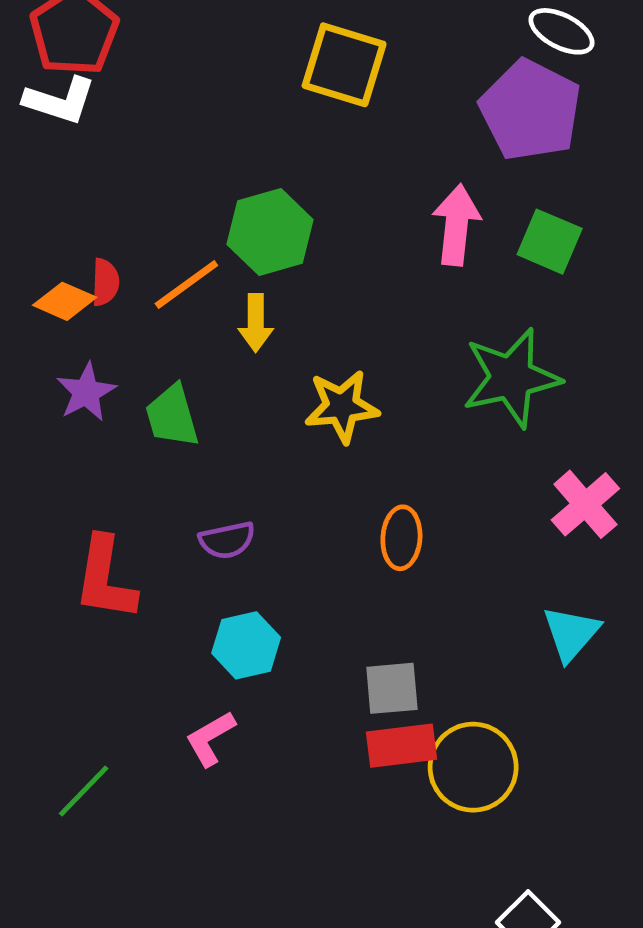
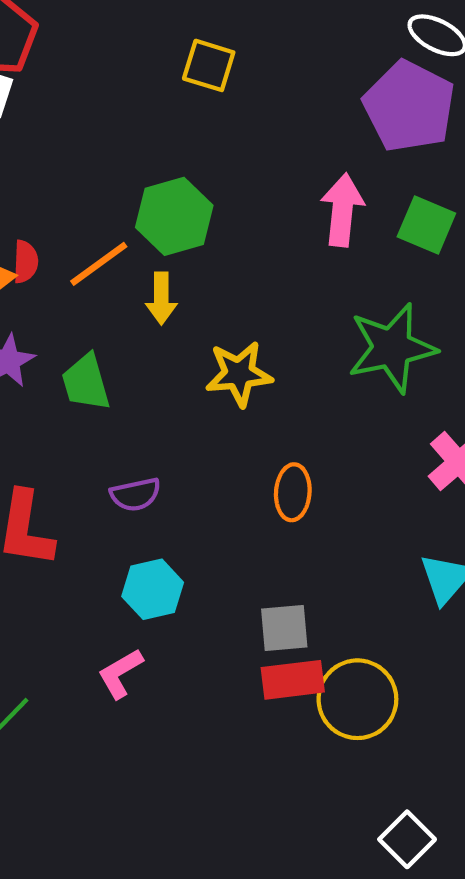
yellow square: (344, 65) -> (209, 65), moved, size x0.7

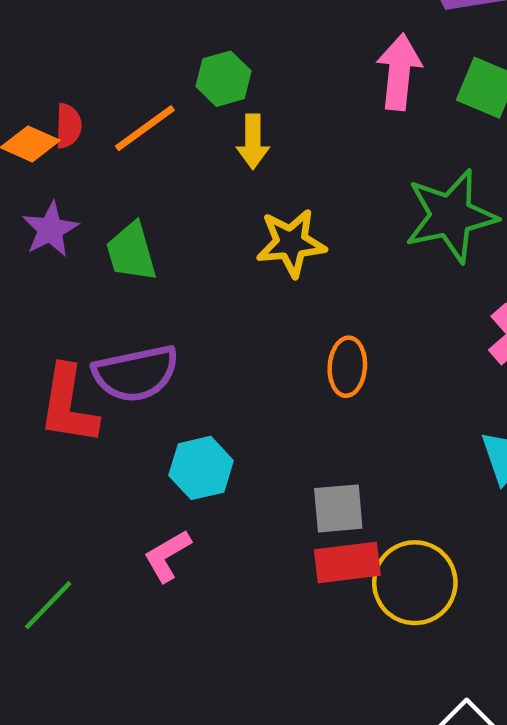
green hexagon: (174, 216) -> (224, 79), size x0.7
yellow arrow: (161, 298) -> (253, 142), moved
purple semicircle: (135, 494) -> (136, 373), moved, size x1.6

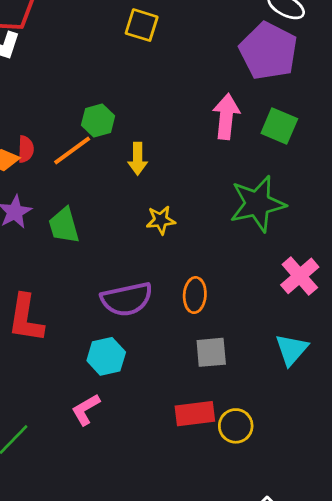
green hexagon: (224, 79) -> (98, 121), moved
yellow star: (291, 243) -> (161, 220), size x0.7
purple semicircle: (136, 373) -> (127, 299), moved
gray square: (338, 508) -> (211, 352), moved
yellow circle: (415, 583) -> (236, 426), size x0.7

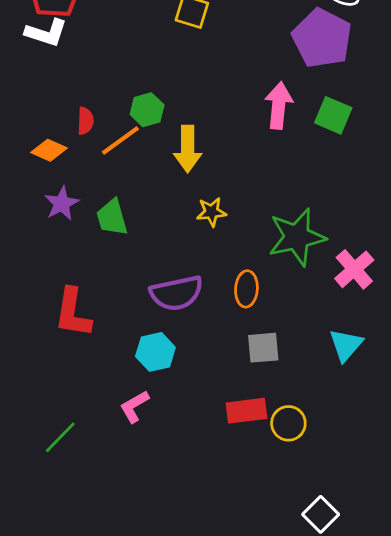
red semicircle: (26, 149) -> (85, 121), moved
yellow arrow: (138, 159) -> (188, 149), size x1.4
green star: (258, 204) -> (297, 237), moved

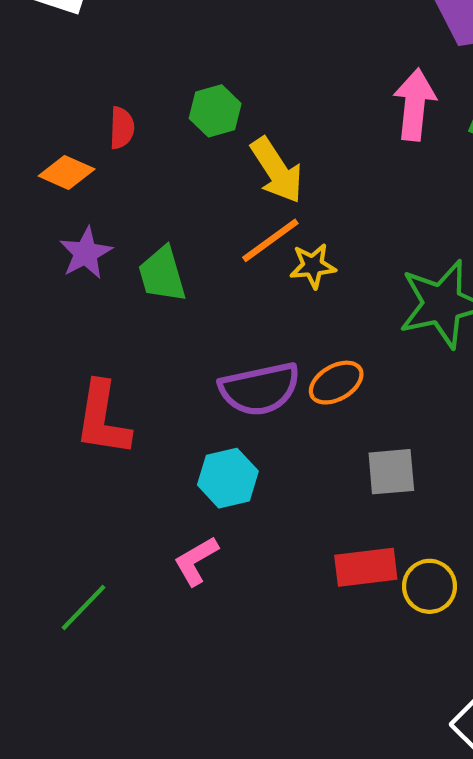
orange line: (120, 140) -> (270, 240), moved
yellow arrow: (188, 149) -> (277, 170), turned -33
orange ellipse: (246, 289) -> (336, 383), moved, turned 56

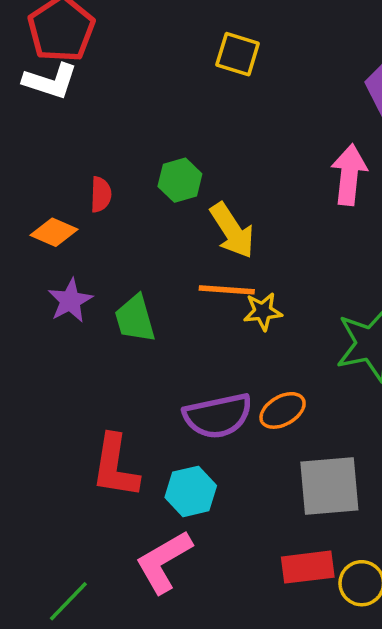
orange line: (270, 240) -> (227, 290), turned 40
red L-shape: (103, 419) -> (115, 466), moved
gray square: (391, 472) -> (329, 486), size x1.5
pink L-shape: (196, 561) -> (164, 562), size x1.5

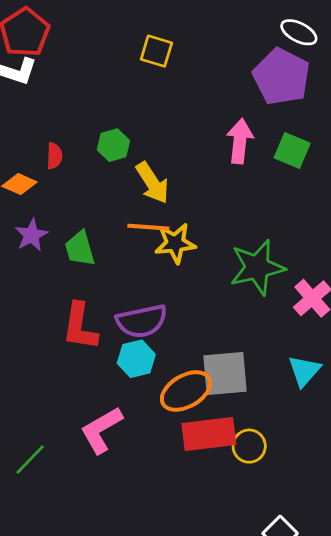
yellow star: (263, 311) -> (175, 243), size x1.4
orange ellipse: (283, 410) -> (186, 391), moved, size x1.5
red L-shape: (115, 466) -> (80, 327), moved
cyan hexagon: (191, 491) -> (136, 359), moved
red rectangle: (308, 567) -> (209, 434), size x1.4

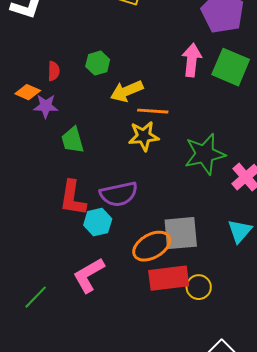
green square: (292, 150) -> (231, 67), size x1.4
yellow arrow: (152, 183) -> (127, 91), turned 100
orange line: (148, 227) -> (153, 111), moved
purple star: (31, 235) -> (46, 106), moved, turned 30
cyan hexagon: (136, 359) -> (98, 222), moved

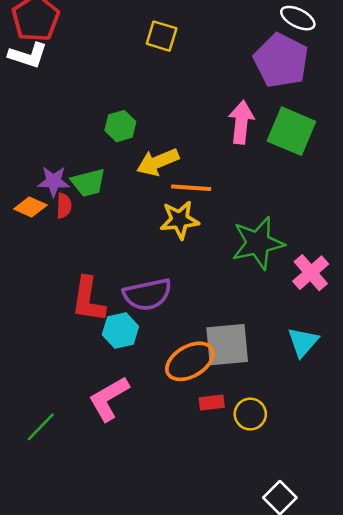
red semicircle: (54, 71) -> (64, 206), moved
orange diamond: (28, 92) -> (30, 207), moved
green trapezoid: (73, 140) -> (88, 183), moved, turned -88
red rectangle: (169, 278) -> (212, 402), size x0.5

